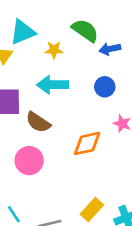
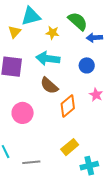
brown semicircle: (38, 122) -> (49, 86), moved
orange diamond: (87, 143) -> (68, 106), turned -35
yellow rectangle: (92, 209) -> (70, 147), moved

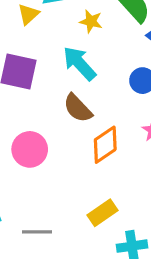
cyan arrow: (48, 59) -> (79, 63), turned 35

